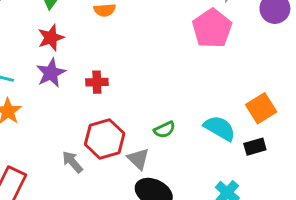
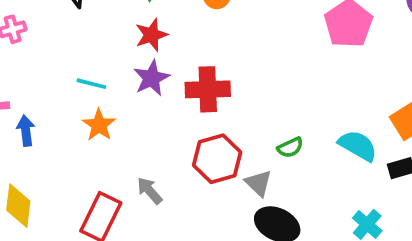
red cross: (97, 82) -> (208, 89), size x1.6
gray arrow: (72, 162) -> (150, 191), moved

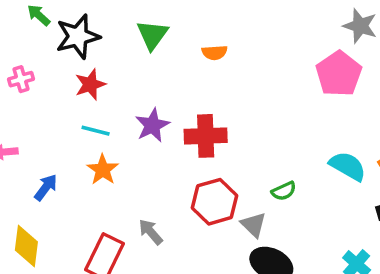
red star: (151, 35) -> (90, 84), moved
blue arrow: (26, 131) -> (46, 187), moved, turned 44
cyan semicircle: (358, 146) -> (348, 166), moved

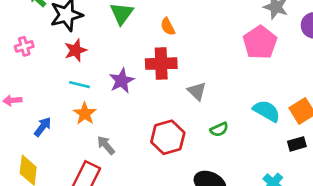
orange semicircle: (215, 52) -> (168, 27), turned 66
red cross: (206, 136) -> (161, 64), moved
gray triangle: (254, 225) -> (197, 91), moved
gray arrow: (151, 232) -> (106, 145), moved

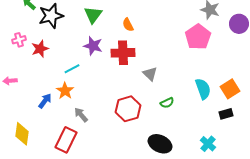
red star: (76, 50) -> (40, 49), moved
purple star: (122, 81) -> (93, 46), moved, turned -30
cyan line: (80, 85) -> (72, 69), moved, turned -42
cyan semicircle: (267, 111) -> (203, 89), turned 40
blue arrow: (43, 127) -> (45, 101), moved

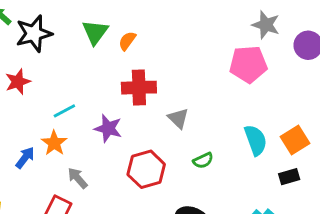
orange semicircle: (128, 25) -> (127, 41), moved, turned 64
pink pentagon: (198, 37) -> (248, 64), turned 30
purple star: (93, 46) -> (108, 128), moved

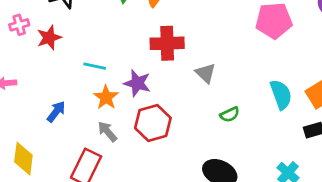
cyan line: (64, 111) -> (95, 66), turned 40
orange star: (54, 143) -> (106, 97), moved
red hexagon: (146, 169) -> (153, 123), moved

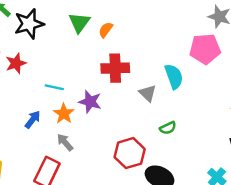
cyan semicircle: (281, 95) -> (174, 76), moved
blue arrow: (56, 112) -> (33, 120), moved
red hexagon: (153, 123) -> (130, 153), moved

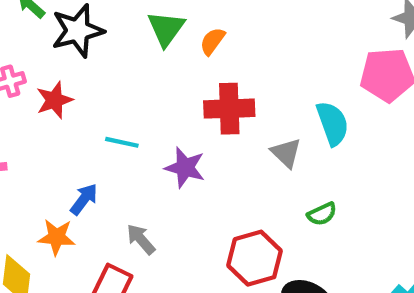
orange star: (64, 114) -> (57, 237), moved, turned -30

